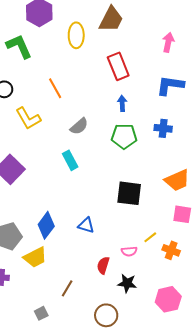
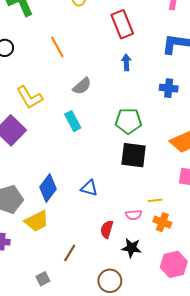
yellow L-shape: (28, 118) -> (29, 97), moved
green pentagon: (124, 136) -> (128, 121), moved
yellow line: (150, 237) -> (155, 200), turned 32
orange cross: (171, 250) -> (162, 222), moved

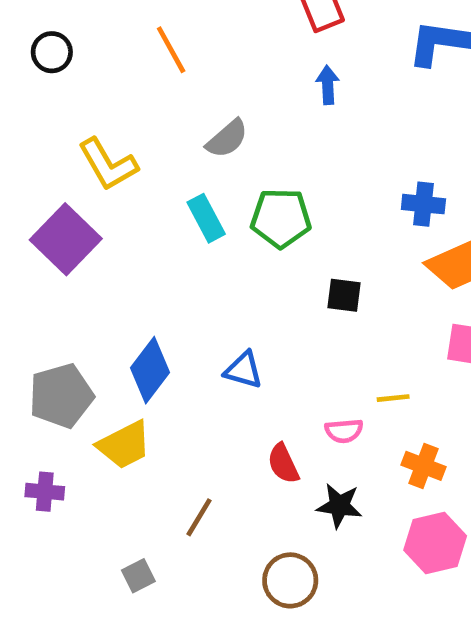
blue cross: (169, 88) -> (423, 204), moved
green pentagon: (128, 121) -> (281, 218), moved
black square: (134, 155) -> (344, 295), size x0.6
orange cross: (162, 222) -> (423, 466), moved
red semicircle: (107, 229) -> (283, 464), turned -42

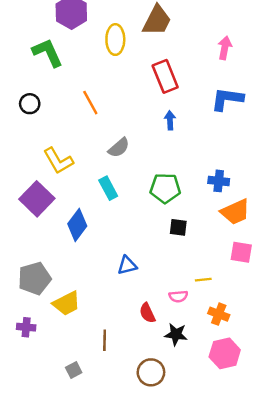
green pentagon: (281, 218) -> (165, 188), moved
blue diamond: (150, 370) -> (77, 225), moved
blue triangle: (243, 370) -> (127, 265), turned -30
brown line: (199, 517) -> (105, 340), turned -30

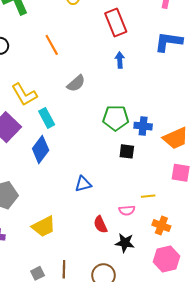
blue cross: (219, 181) -> (143, 126), moved
cyan rectangle: (108, 188) -> (47, 118), moved
yellow trapezoid: (67, 303) -> (44, 227), moved
brown line: (105, 340) -> (64, 269), moved

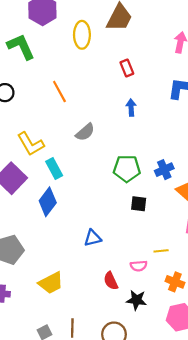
red rectangle: (116, 22) -> (127, 68), size x0.6
blue cross: (143, 126) -> (164, 170), moved, turned -30

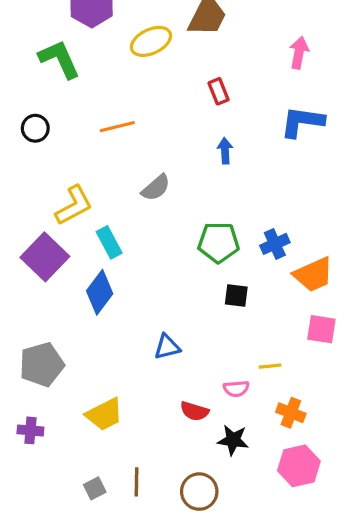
yellow ellipse: (82, 35) -> (151, 41), turned 65
orange line: (59, 92) -> (117, 127), turned -75
yellow L-shape: (31, 144) -> (74, 205), turned -88
red semicircle: (111, 281) -> (194, 411), turned -48

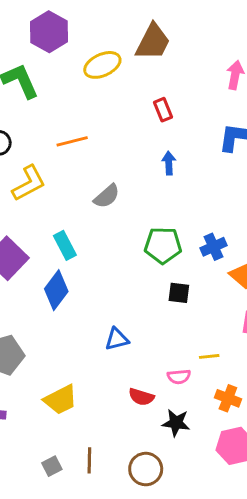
yellow L-shape: (74, 205) -> (29, 183), moved

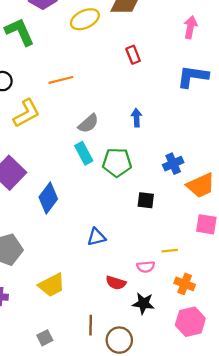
blue arrow: (169, 163) -> (136, 118), moved
cyan rectangle: (65, 245) -> (84, 153), moved
green pentagon: (163, 245) -> (117, 162), moved
brown line: (89, 460) -> (91, 325), moved

